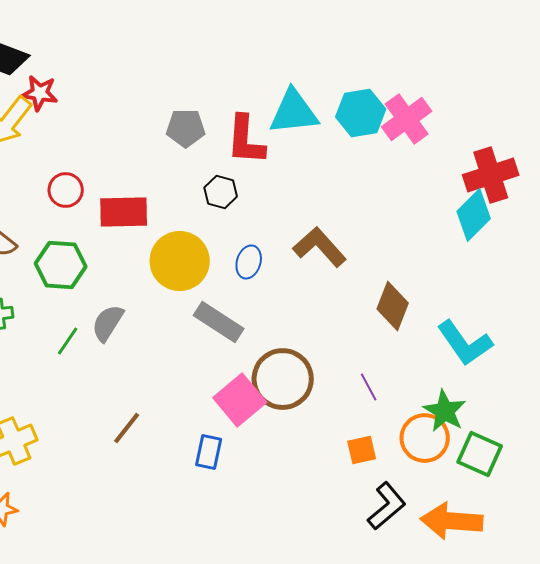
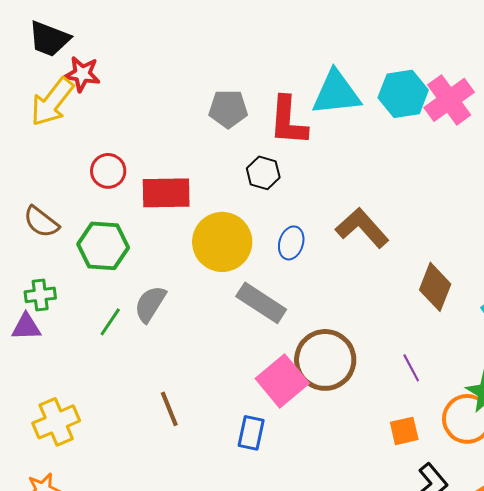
brown line: (127, 428) -> (169, 409), turned -60

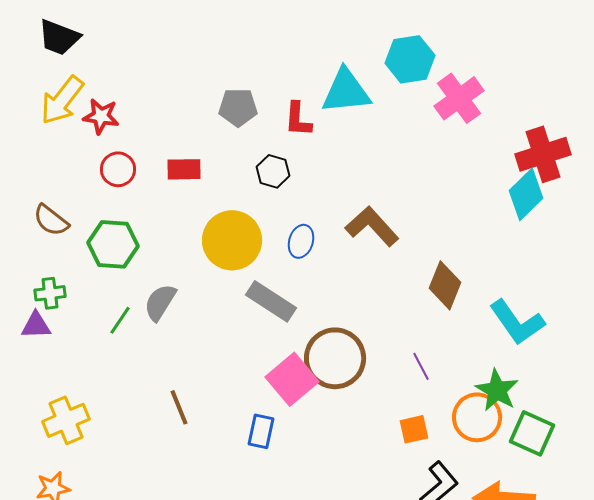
red star: (82, 74) -> (101, 116), moved
cyan hexagon: (403, 94) -> (410, 59), moved
red L-shape: (288, 121) -> (298, 119), size x0.7
red rectangle: (166, 193) -> (184, 169), moved, size x0.7

